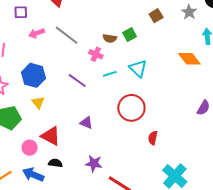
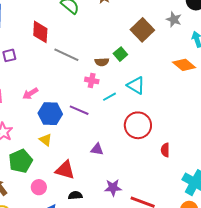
brown square: (156, 16) -> (142, 30), size x1.6
pink arrow: (37, 33) -> (30, 94), moved
gray line: (67, 35) -> (66, 55), moved
blue hexagon: (34, 75) -> (50, 114), moved
pink circle: (30, 148) -> (39, 187), moved

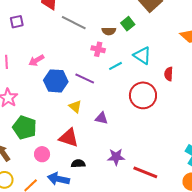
yellow triangle: (46, 140) -> (75, 107), moved
red semicircle: (165, 150) -> (169, 74), moved
green pentagon: (21, 161) -> (25, 128), turned -30

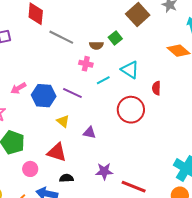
pink arrow: (36, 60) -> (18, 88), moved

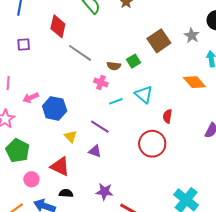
purple line: (72, 93) -> (100, 127), moved
red circle: (131, 110) -> (152, 144), moved

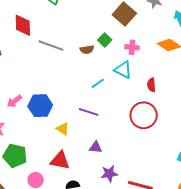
pink cross: (101, 82) -> (132, 47), moved
purple triangle: (95, 151) -> (96, 147), moved

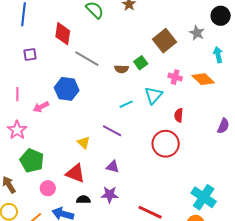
pink cross: (132, 47) -> (175, 77), moved
cyan triangle: (123, 70) -> (153, 95), turned 36
blue hexagon: (40, 106) -> (67, 89), moved
purple star: (109, 174) -> (110, 195), moved

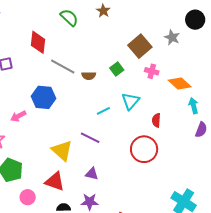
cyan arrow: (218, 55) -> (193, 106), moved
brown semicircle: (121, 69) -> (89, 76), moved
pink cross: (175, 77) -> (152, 71), moved
yellow triangle: (84, 143) -> (62, 151), size x1.6

